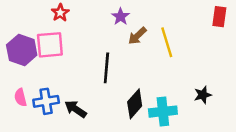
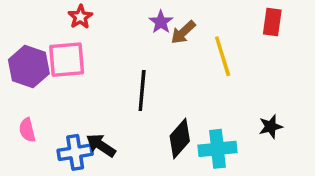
red rectangle: (219, 17) -> (272, 22), moved
brown arrow: (137, 36) -> (183, 32), moved
blue cross: (46, 101) -> (75, 152), moved

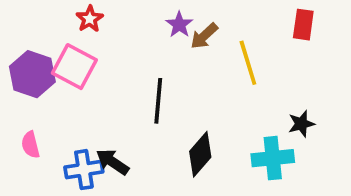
pink square: (67, 60) -> (74, 67), turned 33
black star: (271, 127) -> (301, 124), moved
cyan cross: (217, 149) -> (273, 158), moved

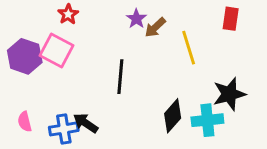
black star: (301, 124) -> (229, 94), size x1.6
pink semicircle: (30, 145) -> (25, 122), moved
black diamond: (200, 154) -> (173, 116), moved

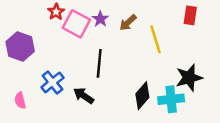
purple star: (136, 19) -> (100, 19), moved
pink square: (57, 51) -> (76, 24), moved
black arrow: (86, 123) -> (84, 96), moved
blue cross: (64, 129) -> (52, 82), moved, turned -30

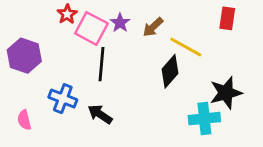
yellow line: (156, 39) -> (186, 47), turned -44
black line: (99, 63) -> (101, 64), moved
blue cross: (52, 82) -> (63, 99), turned -30
black diamond: (142, 96) -> (170, 71), moved

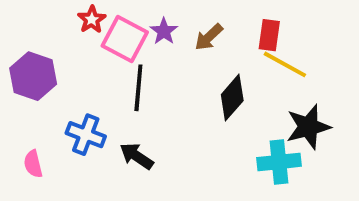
red rectangle: (227, 18) -> (269, 35), moved
yellow line: (186, 47) -> (285, 64), moved

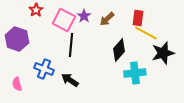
red star: (92, 20) -> (36, 10), moved
black star: (308, 127) -> (163, 53), moved
cyan cross: (279, 162) -> (135, 73), moved

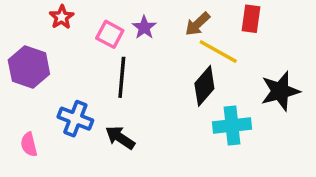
red rectangle: (138, 18) -> (251, 19), moved
brown arrow: (107, 19) -> (198, 24), moved
pink square: (64, 20) -> (110, 34), size x0.7
yellow line: (146, 33) -> (218, 51), moved

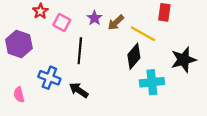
brown arrow: (198, 24) -> (116, 22), moved
pink square: (110, 34) -> (62, 22), moved

